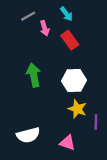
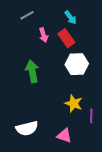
cyan arrow: (66, 14) -> (71, 17), moved
pink arrow: (45, 28) -> (44, 35), moved
white hexagon: (74, 81) -> (77, 64), moved

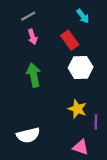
cyan arrow: (71, 17) -> (83, 16), moved
pink arrow: (44, 35) -> (33, 37), moved
pink triangle: (64, 136) -> (81, 147), moved

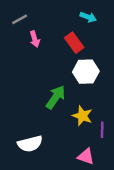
gray line: (28, 16) -> (20, 19), moved
cyan arrow: (83, 16) -> (88, 17), turned -32
green arrow: (34, 75) -> (56, 97), moved, turned 45

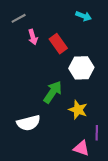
red rectangle: (74, 43) -> (58, 44), moved
purple line: (102, 130) -> (97, 133), moved
white semicircle: (30, 144) -> (28, 123), moved

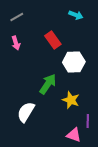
pink arrow: (33, 37) -> (16, 43), moved
white semicircle: (28, 123) -> (26, 112), turned 135

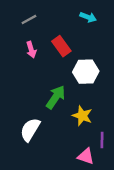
gray line: (17, 17) -> (29, 19), moved
pink arrow: (16, 43) -> (31, 50), moved

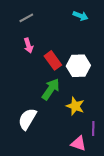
red rectangle: (61, 46) -> (53, 60), moved

